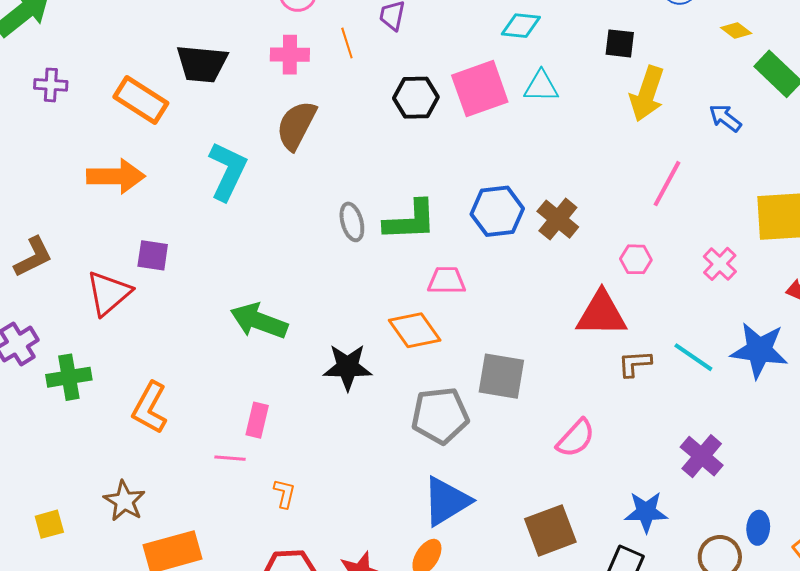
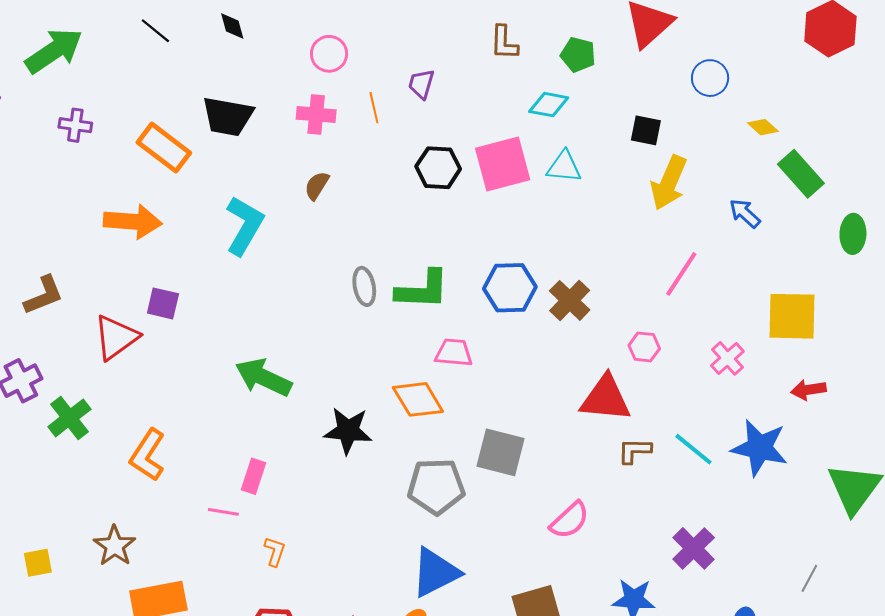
brown semicircle: (296, 125) -> (317, 186), size x0.6
green cross: (69, 377) -> (69, 418), turned -33

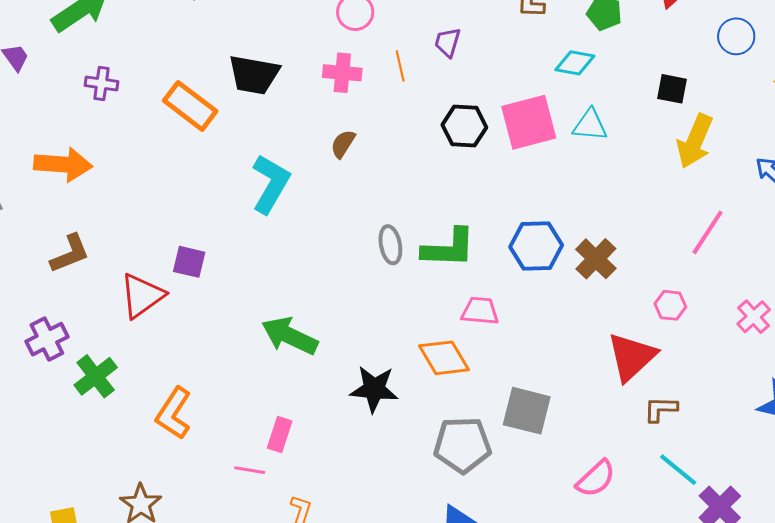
orange arrow: (133, 222) -> (63, 164), moved
red triangle: (605, 398) -> (632, 357), turned -48
cyan line: (693, 449) -> (678, 470), moved

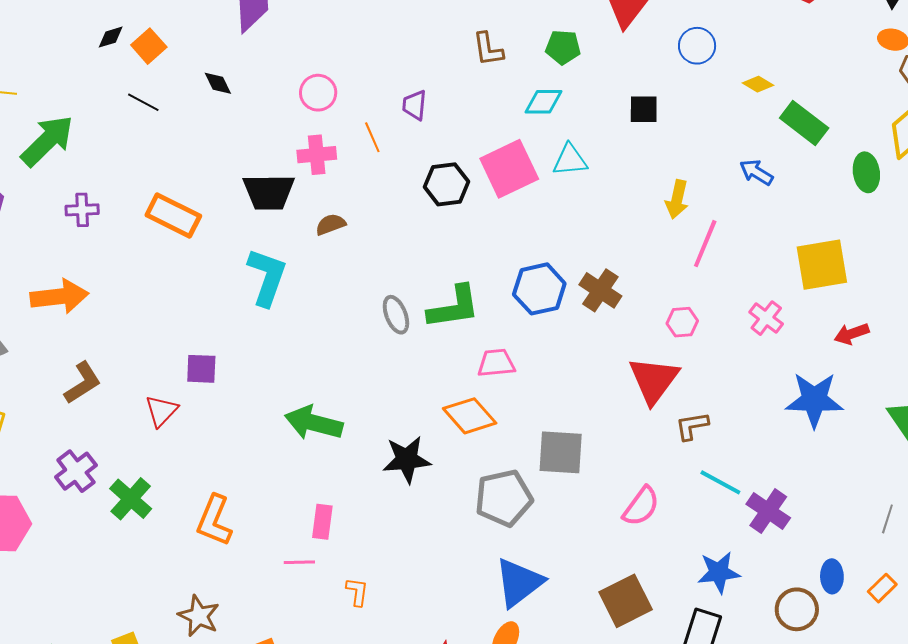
black trapezoid: (254, 75) -> (269, 192), moved
yellow arrow: (695, 141) -> (677, 199), moved, size x0.7
brown semicircle: (343, 144) -> (331, 224), turned 48
red triangle: (142, 296) -> (161, 411), size x0.7

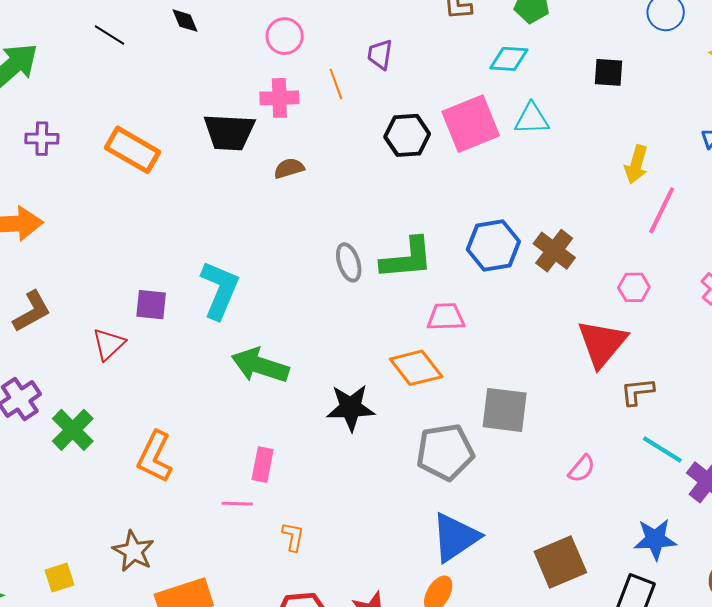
cyan L-shape: (267, 277) -> (220, 290), moved
pink semicircle: (641, 506) -> (582, 469), size x0.7

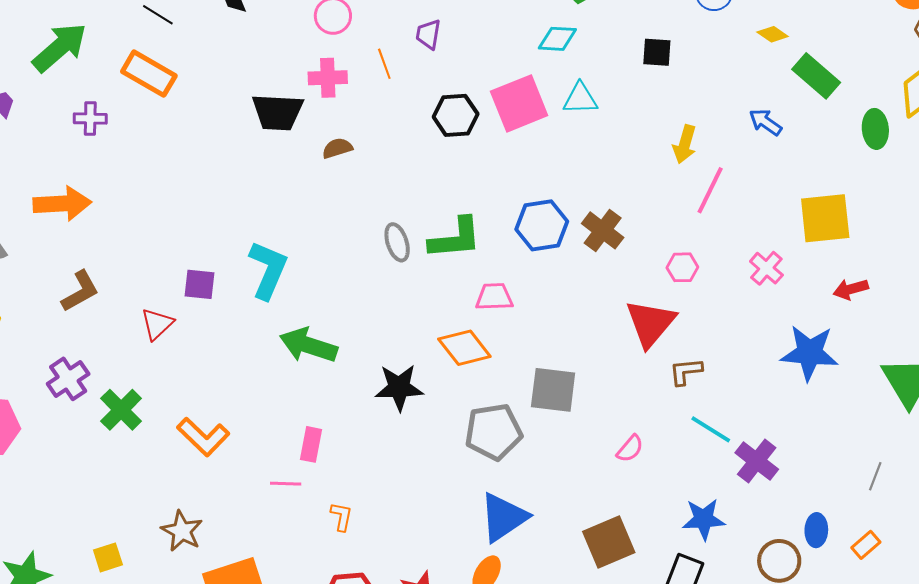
orange rectangle: (132, 150) -> (149, 74), moved
orange L-shape: (155, 457) -> (203, 437), turned -72

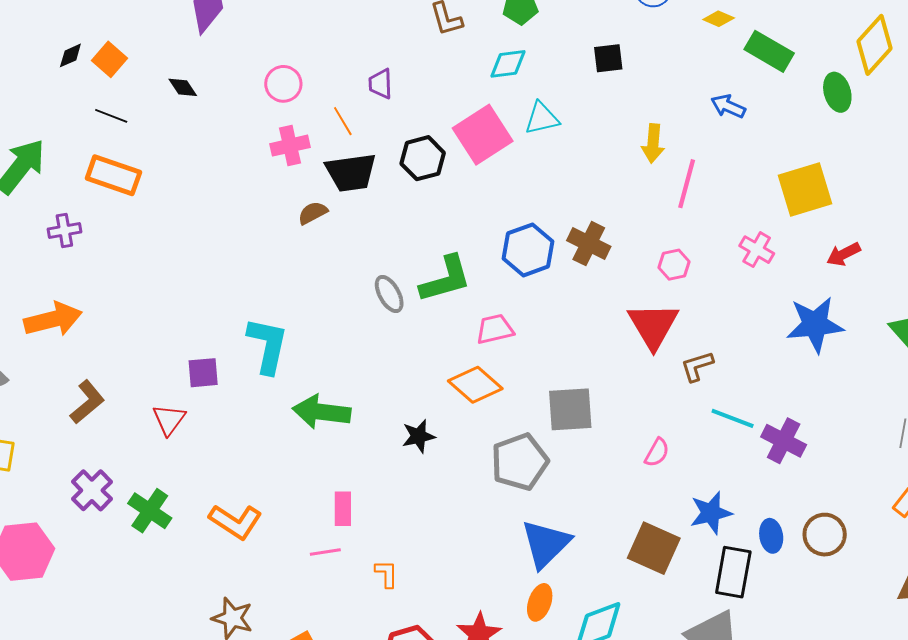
black trapezoid: (278, 112) -> (351, 172), moved
black star: (399, 387) -> (419, 436), size x0.7
blue star: (704, 519) -> (711, 513), moved
blue ellipse: (816, 530) -> (771, 536), moved
brown square: (609, 542) -> (654, 548), turned -32

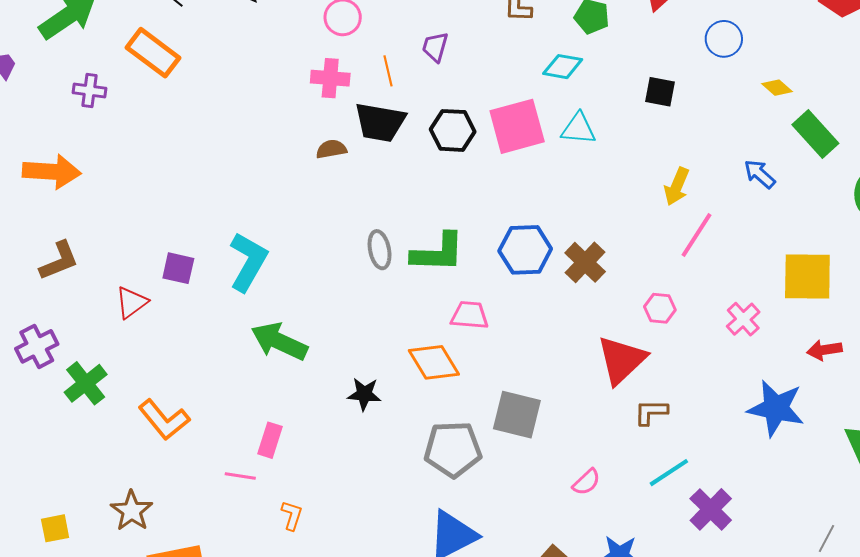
cyan line: (733, 418) -> (669, 473), turned -72

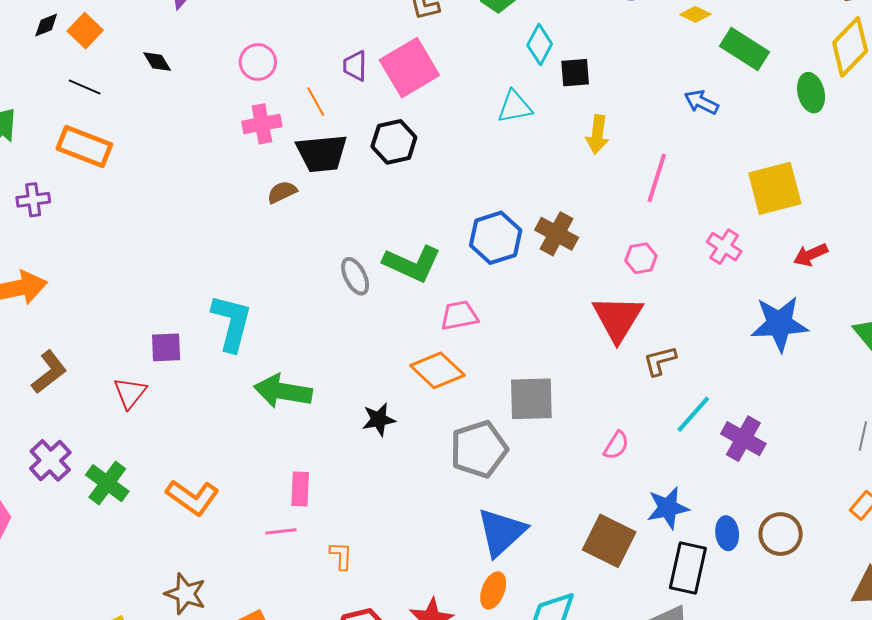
cyan diamond: (563, 67) -> (540, 44), moved, turned -57
black square: (660, 92) -> (575, 73), moved
pink square: (517, 126) -> (409, 68), moved
yellow arrow: (677, 186) -> (597, 134), moved
green L-shape: (438, 253) -> (412, 264), turned 38

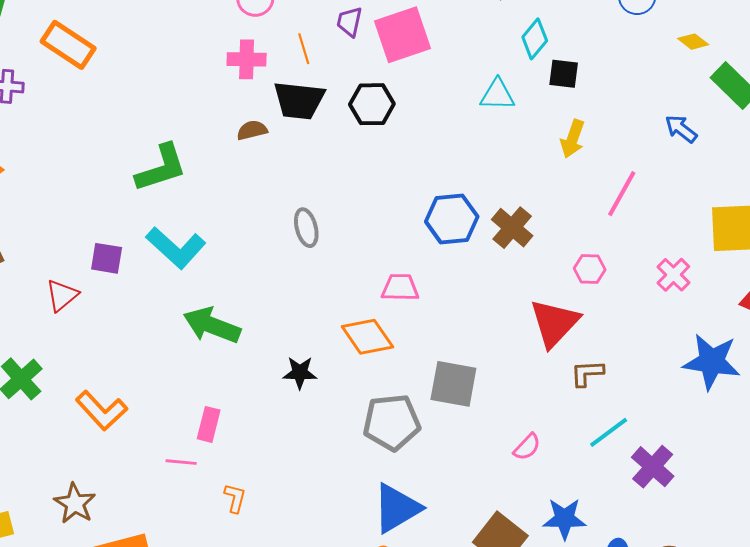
green L-shape: (412, 264) -> (161, 168), moved, turned -54
cyan L-shape: (232, 323) -> (176, 248), turned 106

